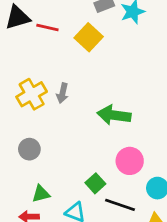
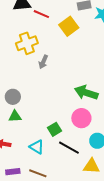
yellow cross: (32, 94) -> (27, 43), moved
green arrow: (114, 115) -> (86, 93), moved
green triangle: (41, 194) -> (15, 116), moved

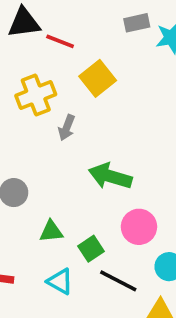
yellow square: (69, 26) -> (98, 78), moved
green arrow: (86, 93) -> (110, 176), moved
green triangle: (15, 116) -> (51, 231), moved

